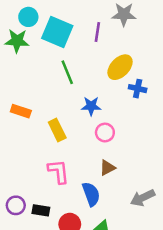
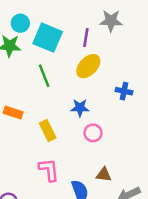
yellow ellipse: (120, 67) -> (88, 66), moved
green line: (67, 72) -> (44, 76), moved
brown triangle: (107, 168) -> (104, 175), moved, turned 35

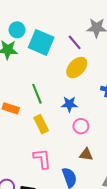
purple line: (86, 38) -> (75, 42), turned -49
green line: (44, 76) -> (37, 94), moved
brown triangle: (104, 175) -> (86, 154), moved

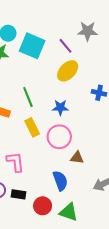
pink circle: (81, 126) -> (59, 137), moved, size x1.5
pink L-shape: (42, 159) -> (15, 162), moved

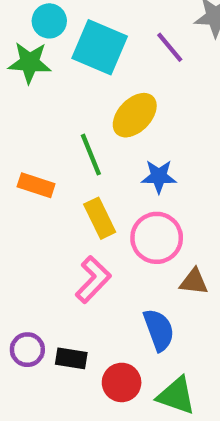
yellow ellipse: (68, 71) -> (135, 115), moved
pink L-shape: (15, 162) -> (93, 279), moved, turned 50

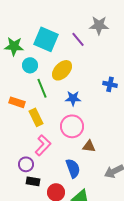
cyan circle: (49, 21) -> (30, 65), moved
yellow rectangle: (100, 218) -> (36, 117), moved
purple circle: (27, 350) -> (26, 164), moved

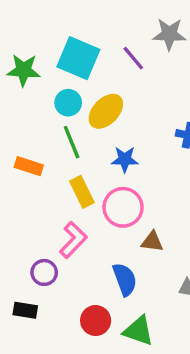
cyan circle: (30, 65) -> (68, 103), moved
yellow rectangle: (36, 117) -> (82, 192), moved
black rectangle: (33, 181) -> (25, 310), moved

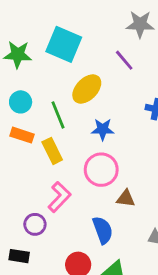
purple line: (133, 58) -> (124, 60), moved
cyan circle: (68, 103) -> (21, 102), moved
yellow rectangle: (82, 192) -> (52, 151), moved

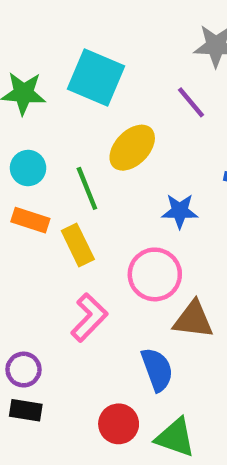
blue star: (103, 129) -> (180, 211), moved
brown triangle: (126, 198) -> (193, 320), size x1.4
purple circle: (35, 224) -> (23, 370), moved

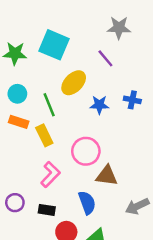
blue star: (180, 211) -> (99, 105), moved
black rectangle: (26, 410) -> (47, 210), moved

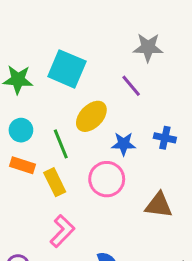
pink circle: (86, 151) -> (107, 179), moved
brown triangle: (107, 176) -> (159, 205), moved

